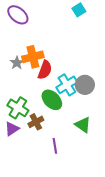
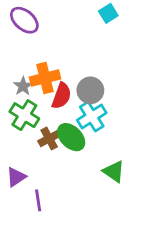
gray circle: (85, 85) -> (90, 90), moved
green cross: (18, 108) -> (24, 115), moved
brown cross: (36, 122) -> (49, 138), moved
purple line: (55, 146) -> (38, 200), moved

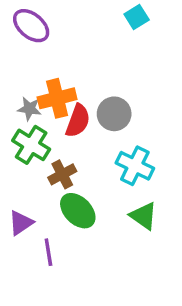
gray star: (23, 86) -> (29, 109), turned -30
cyan cross: (92, 116) -> (135, 166), moved, turned -32
green ellipse: (71, 137) -> (78, 211), moved

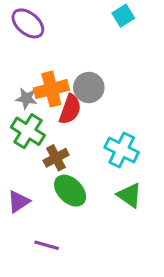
gray circle: (114, 114) -> (89, 87), moved
purple line: (48, 252) -> (47, 245), moved, turned -65

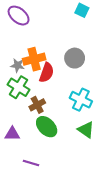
cyan square: (123, 16) -> (82, 10), turned -32
gray circle: (89, 87) -> (75, 58), moved
purple triangle: (19, 202) -> (12, 134), turned 35

